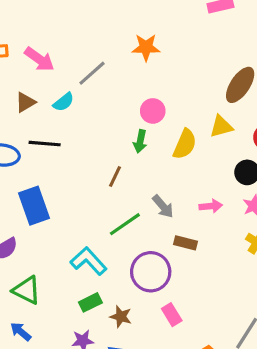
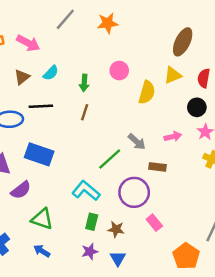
gray line: (92, 73) -> (65, 19), moved
green arrow: (140, 141) -> (84, 83), moved
brown line: (115, 177) -> (85, 112), moved
blue rectangle: (34, 206) -> (39, 154), turned -44
green rectangle: (90, 302) -> (92, 222), turned -42

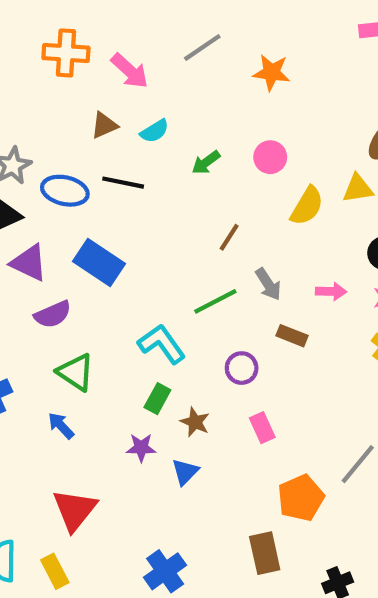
green arrow: (84, 83) -> (206, 162), turned 35
brown line: (85, 112) -> (229, 237), moved
purple circle: (134, 192) -> (242, 368), size x0.6

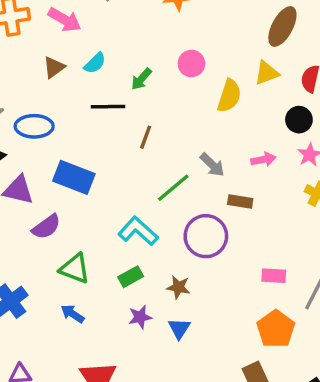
black line: (123, 183) -> (108, 107), moved
brown line: (229, 237) -> (146, 137), moved
purple circle: (242, 368) -> (206, 236), size x1.6
green rectangle: (157, 399) -> (131, 277), moved, turned 45
pink rectangle: (262, 428) -> (274, 276), moved, turned -50

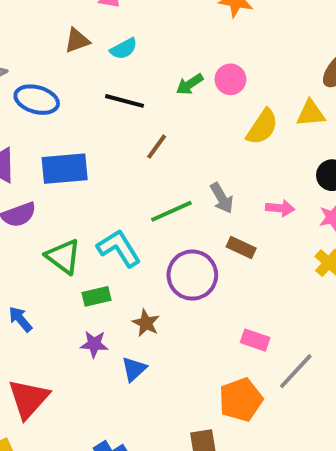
green arrow: (141, 79) -> (190, 84), moved
blue rectangle: (74, 177) -> (65, 169), turned -42
green triangle: (75, 269) -> (63, 257), moved

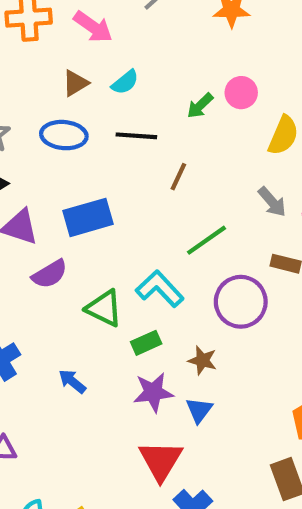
blue ellipse: (37, 100) -> (64, 135), moved
gray arrow: (222, 198) -> (272, 202), moved
purple star: (94, 344) -> (153, 392), size x1.4
red triangle: (29, 399) -> (161, 461), moved

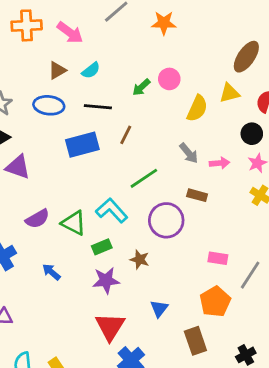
blue rectangle: (88, 217) -> (82, 145), moved
purple semicircle: (50, 274) -> (37, 219), moved
blue triangle: (199, 410) -> (159, 309), moved

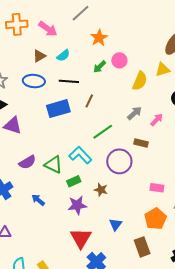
orange star: (164, 23) -> (99, 38), moved, turned -30
gray arrow: (189, 153) -> (134, 113), turned -91
pink arrow: (220, 163) -> (157, 120), turned -40

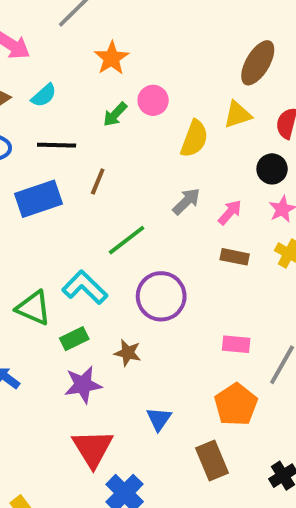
brown rectangle: (141, 143) -> (235, 257), moved

